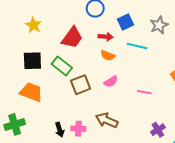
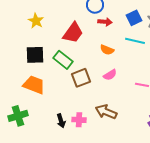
blue square: (125, 22) -> (134, 18), moved
red arrow: (106, 37) -> (105, 22), moved

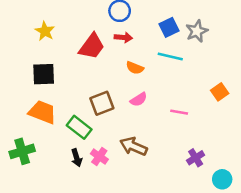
red arrow: (105, 22) -> (123, 37), moved
green rectangle: (63, 60) -> (79, 127), moved
pink cross: (79, 120) -> (99, 156), turned 32

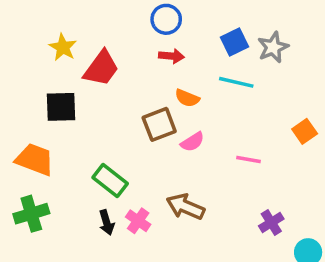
red trapezoid: (92, 46) -> (101, 68), moved
brown square: (102, 103) -> (159, 124), moved
orange trapezoid: (42, 112) -> (35, 159), moved

